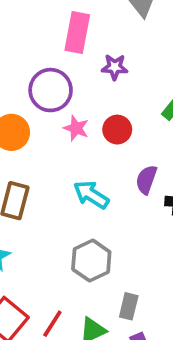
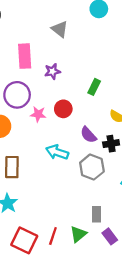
purple semicircle: (146, 180) -> (88, 135), turned -48
gray hexagon: (91, 261) -> (92, 167), moved

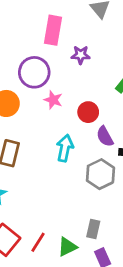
red circle: (63, 109) -> (88, 112), moved
cyan arrow: (57, 152) -> (65, 148), turned 70

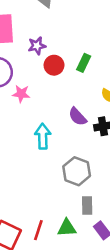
red circle: (88, 112) -> (54, 65), moved
gray hexagon: (100, 174) -> (77, 171), moved
green triangle: (67, 247) -> (67, 228), turned 36

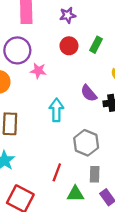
purple star: (37, 46) -> (68, 15), moved
red line: (38, 230) -> (57, 172), moved

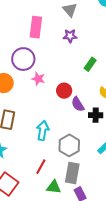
red circle: (69, 46) -> (64, 91), moved
cyan arrow: (56, 110) -> (43, 131), moved
gray rectangle: (95, 174) -> (72, 173), size x1.5

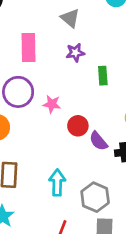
green rectangle: (90, 64) -> (103, 76), moved, turned -32
pink star: (38, 79) -> (52, 104), moved

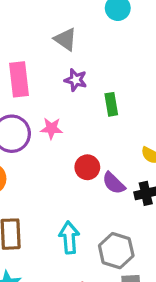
purple star: (75, 53) -> (76, 80), turned 30
pink star: (52, 104) -> (51, 128), moved

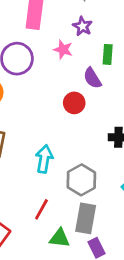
pink star: (51, 128) -> (63, 50), moved
purple semicircle: (114, 183) -> (92, 78), moved

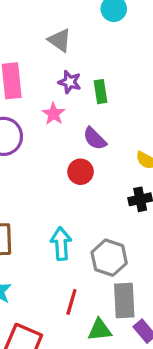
pink star: (63, 50) -> (54, 114), turned 30
green rectangle: (108, 54) -> (101, 92), moved

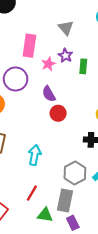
pink star: (54, 114) -> (48, 64), moved
purple semicircle: (95, 139) -> (49, 94), moved
gray hexagon: (109, 258) -> (75, 173), moved

